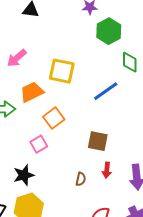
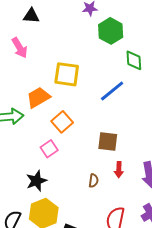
pink arrow: (17, 58) -> (20, 48), moved, turned -75

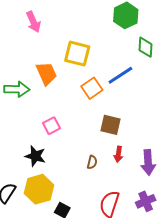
orange trapezoid: (38, 97) -> (46, 73), turned 90
orange square: (62, 122) -> (92, 88), moved
black star: (36, 181) -> (35, 156), turned 30

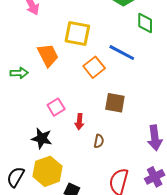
blue line: (120, 75) -> (122, 53), turned 64
green arrow: (17, 89) -> (19, 73), size x0.7
red arrow: (118, 154) -> (79, 122), moved

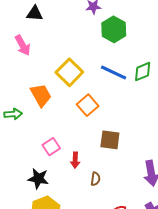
green diamond: (145, 23) -> (143, 72), moved, turned 70
yellow square: (77, 34) -> (69, 72), turned 36
blue line: (122, 53) -> (114, 72), moved

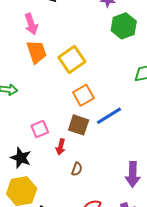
blue line: (114, 72) -> (109, 116), moved, turned -68
orange trapezoid: (41, 95) -> (37, 52), moved
brown square: (110, 140) -> (79, 125), moved

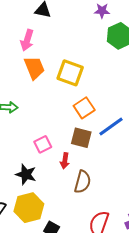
pink arrow: (31, 24) -> (27, 40), turned 40
yellow square: (72, 60) -> (70, 73), turned -32
brown semicircle: (77, 169) -> (83, 182), size x1.6

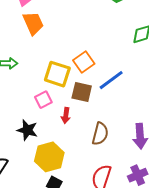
yellow square: (70, 73) -> (57, 74), moved
brown semicircle: (83, 182) -> (100, 134), moved
yellow hexagon: (29, 208) -> (49, 157), moved

